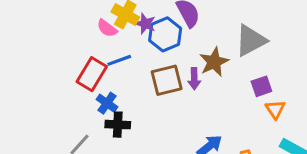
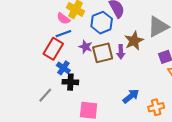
purple star: (145, 24) -> (86, 47), moved
blue line: (119, 60) -> (63, 34), moved

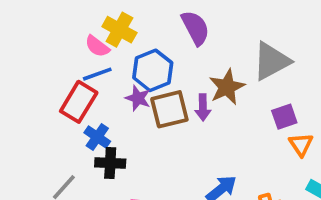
blue hexagon: (102, 23) -> (153, 70), moved

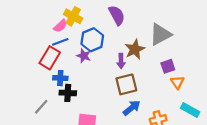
pink semicircle: (97, 46) -> (60, 26), turned -80
brown square: (169, 109) -> (126, 84), moved
blue cross: (97, 137) -> (60, 78), turned -32

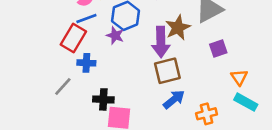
purple arrow: (121, 61) -> (161, 42), size x1.6
orange triangle: (177, 82) -> (239, 77), moved
black cross: (68, 93) -> (103, 99), moved
gray line: (41, 107) -> (63, 86), moved

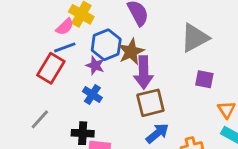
brown star: (178, 28) -> (131, 52), moved
purple square: (218, 49) -> (204, 79), turned 30
blue cross: (86, 63) -> (92, 94), moved, turned 30

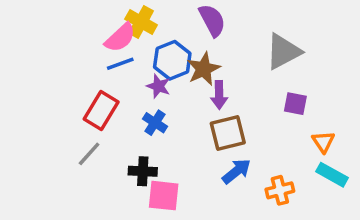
pink semicircle: (65, 27) -> (120, 38), size x1.4
red rectangle: (51, 68) -> (101, 111), moved
purple arrow: (144, 72) -> (219, 95), size x0.7

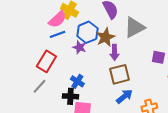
gray triangle: (283, 52) -> (134, 27), moved
blue cross: (155, 123) -> (77, 81), moved

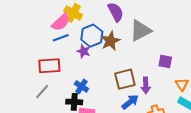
purple arrow: (114, 52) -> (146, 85), moved
red rectangle: (46, 61) -> (49, 66), turned 55

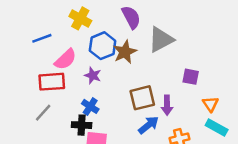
pink semicircle: (61, 22) -> (65, 59), moved
blue line: (61, 38) -> (42, 38), moved
purple star: (84, 51) -> (93, 75), moved

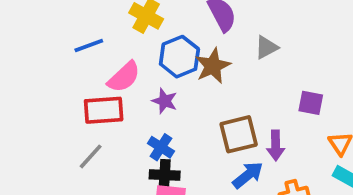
gray triangle: (161, 40) -> (266, 47), size x0.6
black cross: (82, 125) -> (165, 175), moved

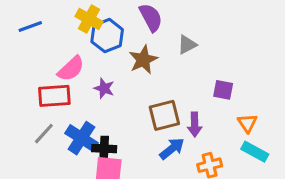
blue line: (89, 46) -> (30, 27), moved
blue hexagon: (179, 57) -> (107, 36), moved
blue cross: (161, 147) -> (82, 138), moved, size x1.5

